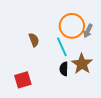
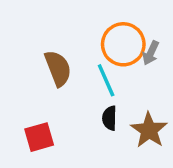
brown semicircle: (34, 40) -> (58, 68), size x1.5
brown star: (82, 64) -> (149, 130), moved

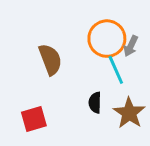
cyan line: (106, 80) -> (116, 70), moved

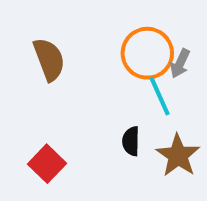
brown semicircle: (50, 59) -> (49, 59), moved
red square: (34, 119) -> (47, 164), turned -30

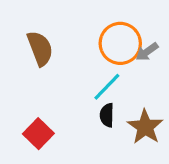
gray arrow: (180, 63) -> (147, 52), turned 30
cyan line: (160, 96) -> (107, 87), moved, turned 68

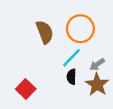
brown semicircle: (40, 48) -> (45, 32), moved
gray arrow: (147, 52) -> (97, 64), moved

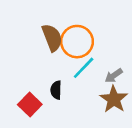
orange circle: (80, 29) -> (77, 42), moved
black semicircle: (71, 77) -> (56, 90), moved

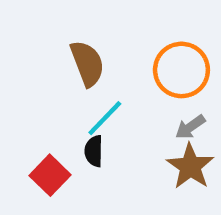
orange circle: (77, 42) -> (181, 70), moved
cyan line: (84, 68) -> (105, 118), moved

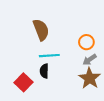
orange circle: (181, 70) -> (86, 42), moved, size x0.6
cyan line: (105, 118) -> (49, 56), turned 42

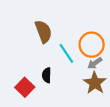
orange circle: (86, 42) -> (92, 45), size x1.5
cyan line: (49, 56) -> (66, 53), moved, turned 60

